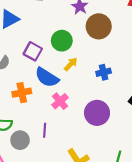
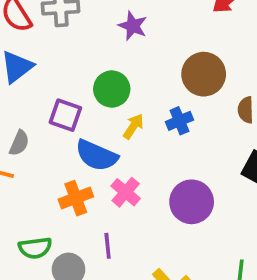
brown circle: (99, 26) -> (204, 74), moved
blue cross: (104, 72) -> (179, 121), moved
orange cross: (22, 93) -> (76, 198), moved

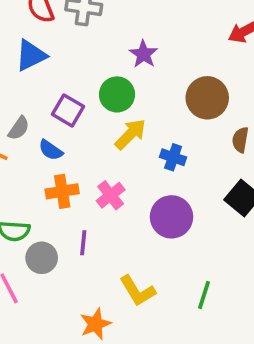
purple star: (133, 26) -> (143, 54), moved
blue cross: (179, 121) -> (173, 157), moved, turned 30
yellow arrow: (133, 126) -> (130, 134), size x1.4
blue semicircle: (97, 155) -> (51, 150), moved, size x0.6

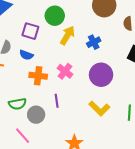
blue cross: (173, 157) -> (94, 42), turned -32
orange cross: (62, 191) -> (38, 76), turned 30
yellow L-shape: (137, 291) -> (99, 108), moved

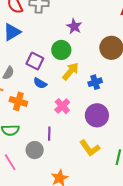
blue semicircle: (26, 55) -> (40, 83), moved
orange cross: (38, 76) -> (18, 101), moved
gray circle: (36, 115) -> (35, 150), moved

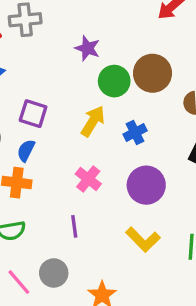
green circle: (61, 50) -> (114, 81), moved
blue semicircle: (40, 83) -> (26, 150), moved, turned 96
gray circle: (35, 150) -> (54, 273), moved

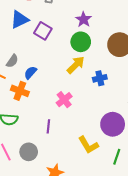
green circle: (114, 81) -> (81, 42), moved
purple square: (33, 114) -> (43, 31), moved
purple circle: (146, 185) -> (113, 124), moved

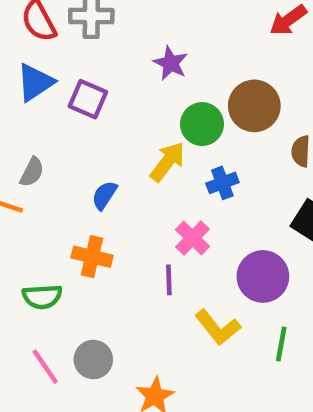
green circle: (81, 42) -> (202, 124), moved
blue semicircle: (30, 73) -> (104, 195), moved
orange cross: (20, 91) -> (92, 257), moved
pink cross: (64, 100) -> (192, 238), moved
purple line: (48, 126) -> (169, 280), moved

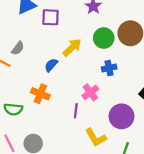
purple square: (88, 99) -> (50, 17), turned -30
yellow arrow: (167, 162) -> (72, 47), moved

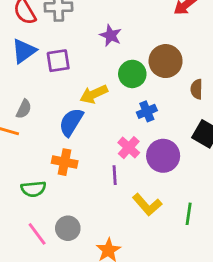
yellow arrow: (72, 47) -> (94, 94), turned -150
blue semicircle: (51, 65) -> (71, 122), size x1.5
purple circle: (121, 116) -> (163, 156), moved

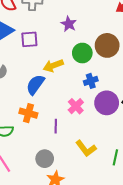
purple circle: (163, 156) -> (107, 103), moved
purple line: (115, 175) -> (56, 126), moved
gray circle: (68, 228) -> (45, 159), moved

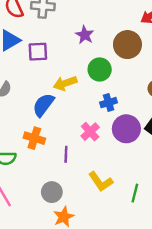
brown circle: (107, 45) -> (127, 45), moved

